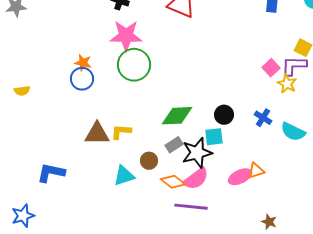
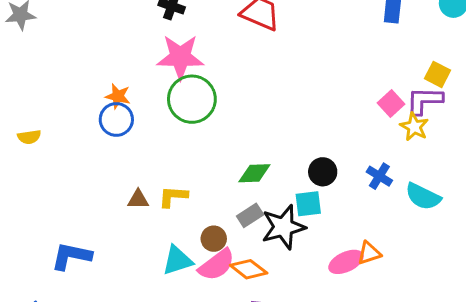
green diamond: (177, 116) -> (254, 173), size x0.7
brown triangle: (97, 134) -> (138, 199), size x0.6
pink semicircle: (196, 179) -> (217, 265), moved

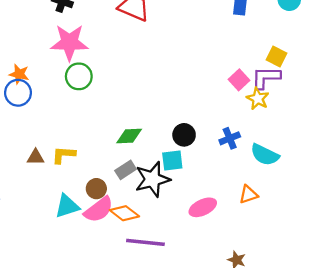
green circle: (192, 99) -> (79, 76), size x0.7
blue cross: (379, 176) -> (230, 138), turned 36
orange triangle: (369, 253) -> (248, 194), moved

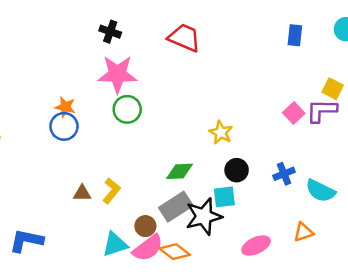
yellow star: (258, 99) -> (221, 132), moved
yellow L-shape: (64, 155) -> (111, 191), turned 125
gray rectangle: (126, 170) -> (176, 207), size x1.5

